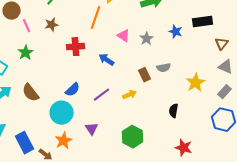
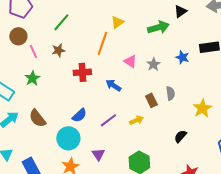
gray semicircle: (164, 68) -> (170, 93), turned -88
black semicircle: (174, 111) -> (180, 136), turned 32

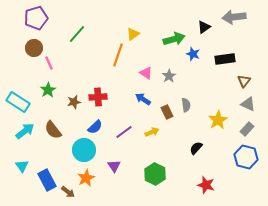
black triangle: (180, 11) -> (204, 27), moved
brown star: (58, 50) -> (74, 102), moved
blue star: (182, 57) -> (193, 54), moved
red cross: (82, 72) -> (98, 97), moved
blue arrow: (113, 85) -> (143, 99), moved

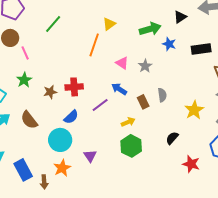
purple line: (124, 132) -> (100, 105), moved
green hexagon: (155, 174) -> (131, 146), moved
red star: (206, 185) -> (191, 164), moved
brown arrow: (68, 192) -> (44, 182), turned 48

